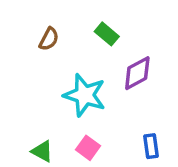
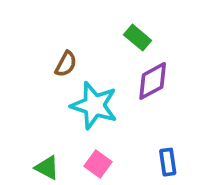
green rectangle: (107, 34) -> (138, 38), moved
brown semicircle: (49, 39) -> (66, 64), moved

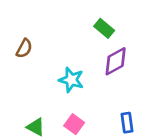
brown semicircle: (66, 64) -> (24, 48), moved
cyan star: (94, 105) -> (71, 80), size x0.7

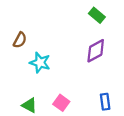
green rectangle: (104, 28) -> (97, 15), moved
cyan star: (71, 80) -> (40, 63), moved

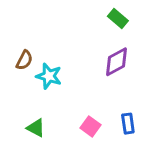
brown semicircle: (20, 40) -> (24, 60), moved
pink square: (61, 103) -> (91, 126), moved

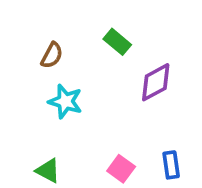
green rectangle: (118, 19) -> (117, 42), moved
brown semicircle: (24, 60) -> (52, 55), moved

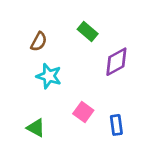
blue rectangle: (171, 165) -> (116, 125), moved
pink square: (121, 169) -> (83, 112), moved

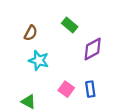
blue rectangle: (116, 125) -> (90, 89), moved

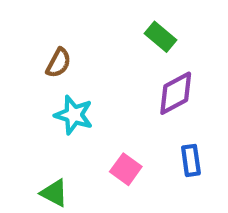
green rectangle: (70, 25) -> (161, 37), moved
blue rectangle: (90, 89) -> (191, 160), moved

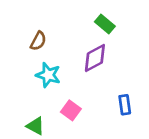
purple diamond: (176, 93) -> (95, 58), moved
pink square: (126, 169) -> (71, 110), moved

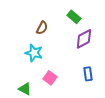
brown semicircle: (38, 41) -> (42, 28), moved
purple diamond: (95, 58) -> (84, 39), moved

